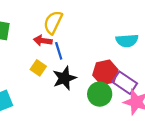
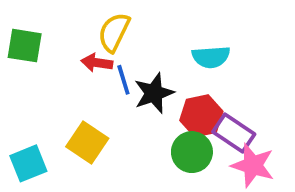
cyan semicircle: (127, 41) -> (211, 57), moved
yellow square: (38, 68) -> (87, 143), moved, size x1.5
black star: (64, 78) -> (154, 93), moved

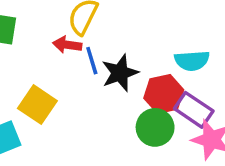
cyan semicircle: (211, 57) -> (192, 61), moved
yellow square: (87, 143) -> (37, 105), moved

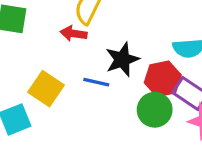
blue line: (92, 61) -> (96, 82), moved, turned -60

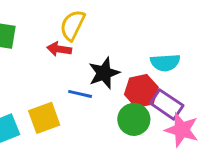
yellow square: (46, 89) -> (44, 118), moved, turned 36

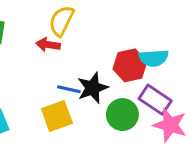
black star: (104, 73) -> (93, 88), moved
red hexagon: (141, 91) -> (130, 65), moved
yellow square: (44, 118) -> (57, 116), moved

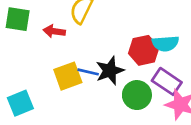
red arrow: (48, 45) -> (54, 31), moved
yellow square: (57, 116) -> (68, 76), moved

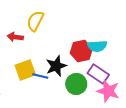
blue line: (88, 72) -> (40, 76), moved

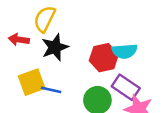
black star: (56, 66) -> (55, 47), moved

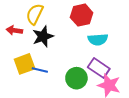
red hexagon: (104, 58) -> (82, 15), moved

